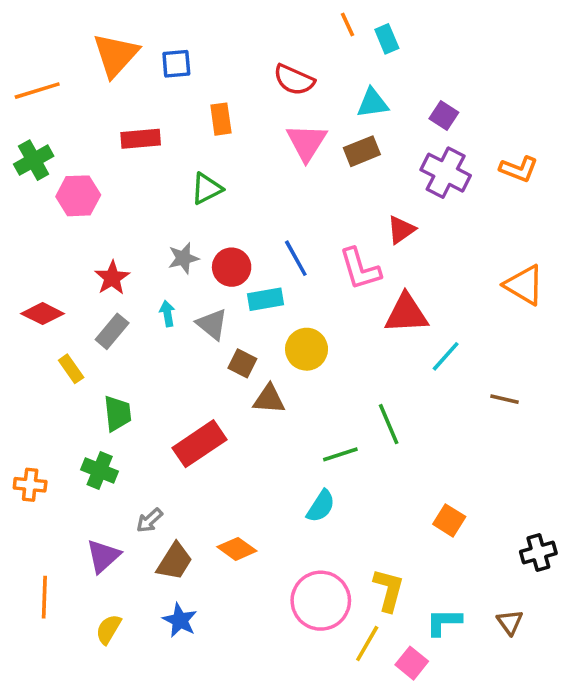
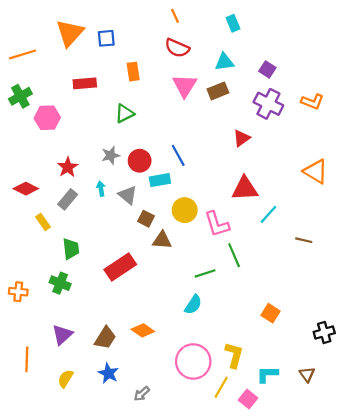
orange line: (348, 25) -> (175, 16), moved
pink L-shape: (360, 269) -> (217, 224), moved
gray arrow: (150, 520) -> (142, 394), moved

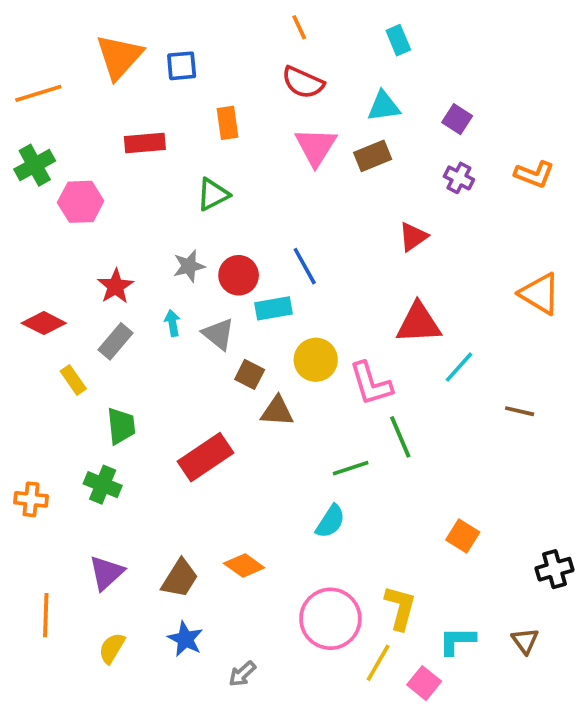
purple cross: (268, 104) -> (459, 178), size x0.6

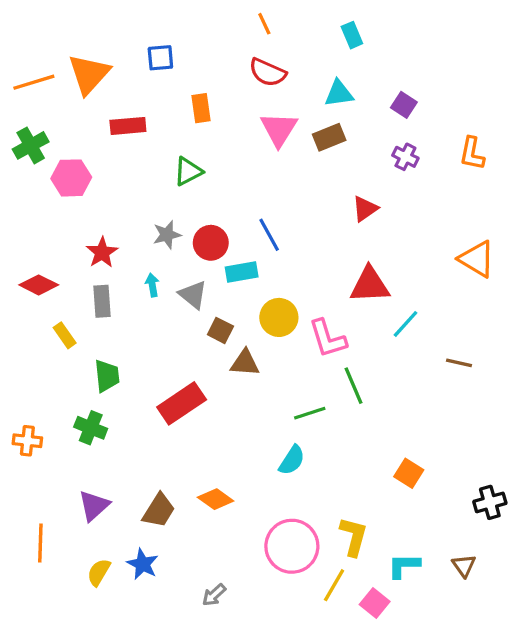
orange triangle: (119, 57) -> (89, 74), moved
orange L-shape: (534, 174) -> (472, 154), turned 80
gray rectangle: (115, 341) -> (102, 301), turned -44
blue star: (185, 639) -> (143, 564), moved

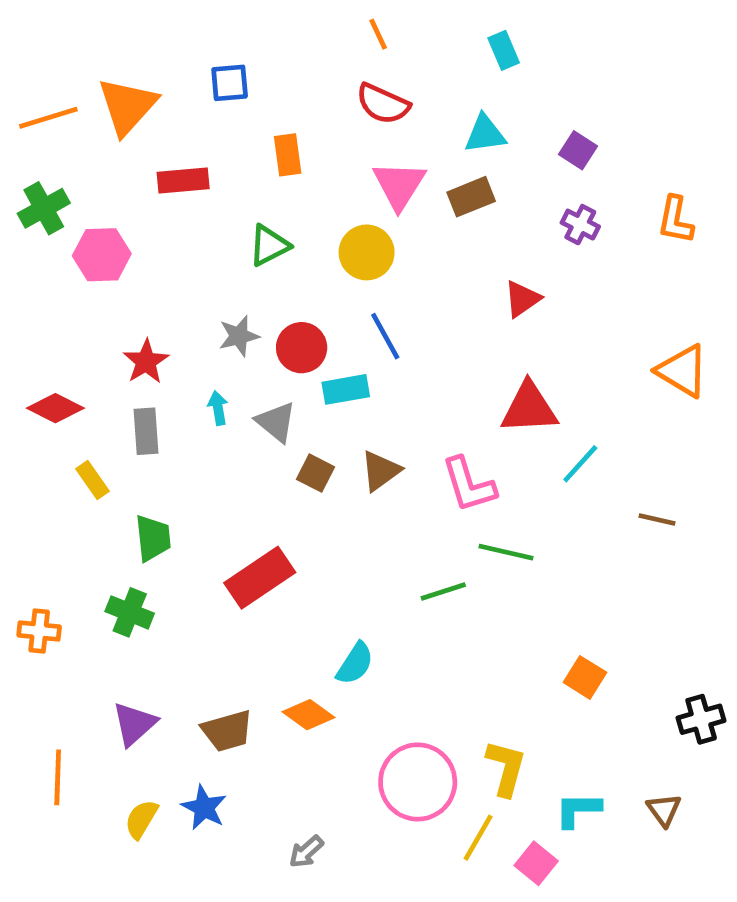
yellow circle: (279, 317) -> (367, 252), moved
brown triangle: (245, 363) -> (381, 471), moved, turned -40
green line: (354, 386) -> (506, 552), turned -54
cyan semicircle: (292, 460) -> (355, 664), moved
brown trapezoid: (159, 511) -> (227, 731), turned 42

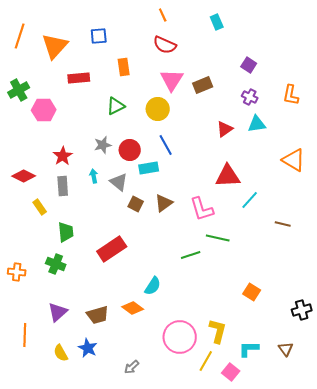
orange line: (48, 118) -> (20, 36), moved, turned -55
cyan triangle: (485, 134) -> (257, 124), moved
yellow semicircle: (141, 819) -> (61, 353), turned -60

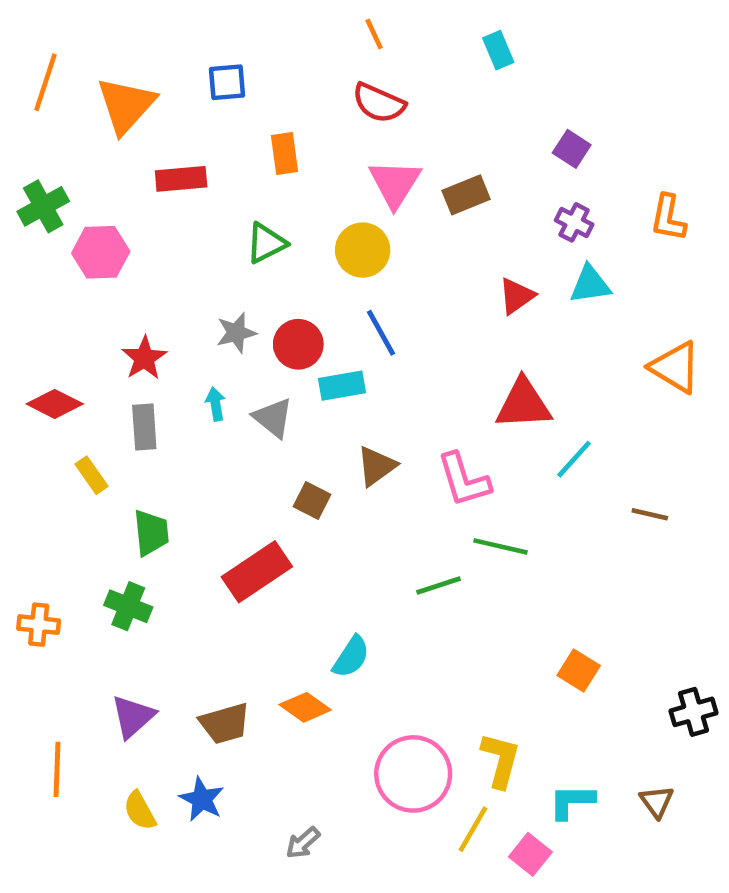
brown square: (136, 204) -> (312, 501), moved

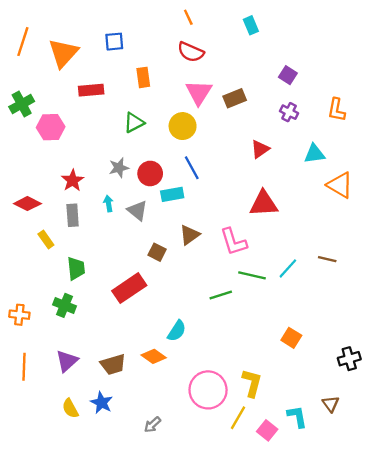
cyan triangle: (590, 284) -> (314, 154), moved
cyan line: (574, 459) -> (288, 268), moved
orange line: (57, 769) -> (24, 367), moved
cyan L-shape: (572, 802) -> (297, 417), moved, turned 80

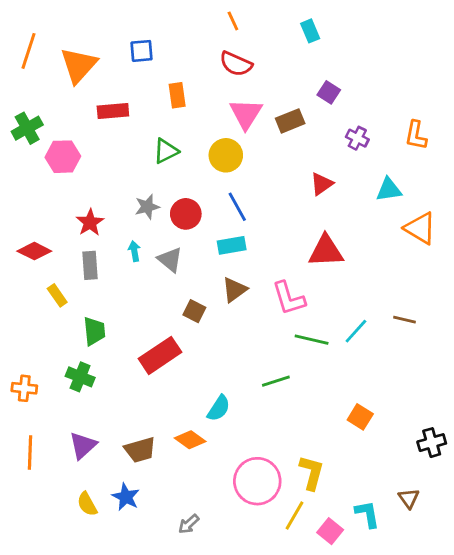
purple square: (288, 75) -> (329, 92), moved
cyan rectangle: (172, 194) -> (232, 245), moved
green line: (221, 295) -> (276, 381), moved

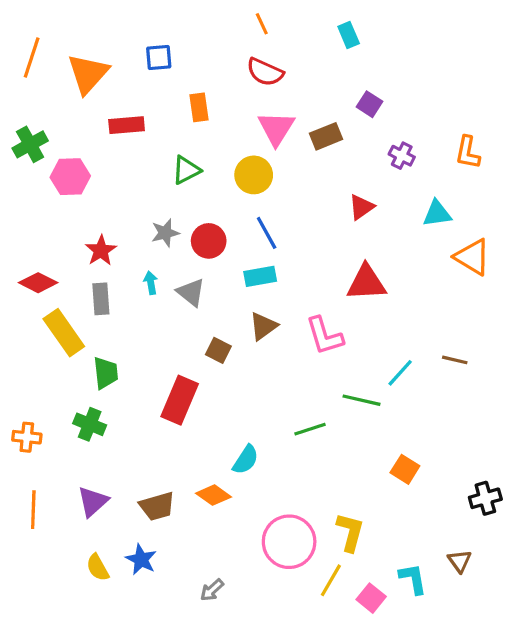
yellow rectangle: (57, 295) -> (64, 333), size x1.8
green line: (312, 340) -> (361, 400), moved
red rectangle: (160, 355) -> (180, 400), turned -33

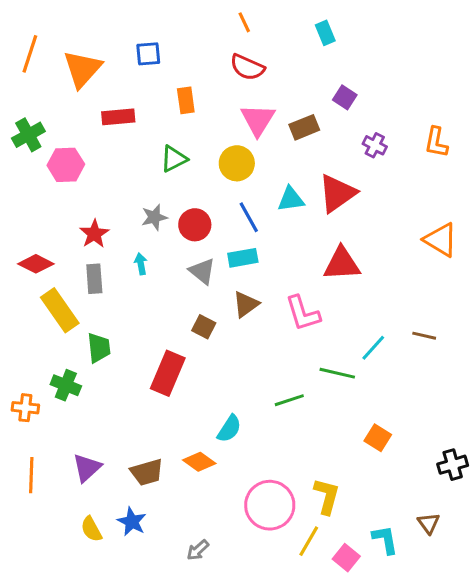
red triangle: (361, 207) -> (337, 193), size x1.6
cyan triangle: (437, 214) -> (291, 199), moved
gray triangle: (191, 292) -> (202, 271), moved
green cross: (90, 424) -> (66, 385), moved

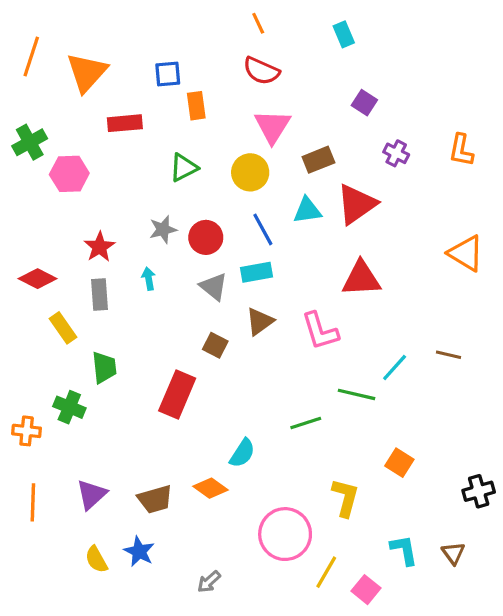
blue square: (148, 54) -> (168, 74), moved
brown rectangle: (304, 127) -> (318, 160), moved
yellow rectangle: (60, 310) -> (63, 328), size x0.7
yellow L-shape: (327, 496) -> (345, 498), moved
cyan L-shape: (385, 540) -> (404, 550), moved

